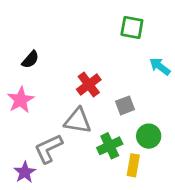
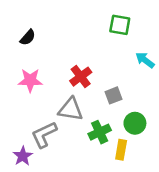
black semicircle: (30, 60) -> (28, 37), moved
pink star: (21, 100) -> (30, 80), moved, turned 30

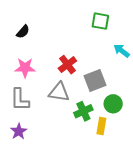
gray square: (113, 95) -> (95, 80), size x1.5
gray L-shape: (44, 135) -> (20, 100), moved, turned -65

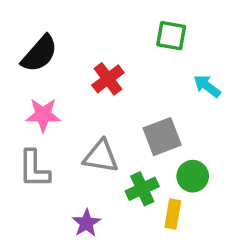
black semicircle: (23, 32) -> (40, 54), size x1.6
red cross: (67, 65) -> (108, 79), moved
purple star: (19, 131) -> (86, 223), moved

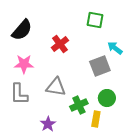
gray square: (162, 137) -> (100, 66), moved

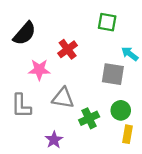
pink star: (24, 64) -> (39, 70), moved
gray square: (100, 66) -> (113, 74), turned 30
yellow rectangle: (96, 119) -> (128, 134), moved

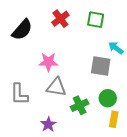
red cross: (68, 49) -> (60, 19), moved
pink star: (39, 70) -> (48, 62), moved

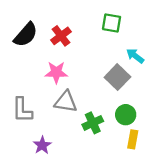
red cross: (60, 19) -> (61, 36), moved
gray square: (101, 66) -> (117, 77), turned 35
purple star: (48, 124) -> (42, 145), moved

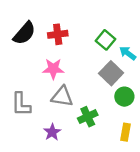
green square: (112, 23) -> (105, 40), moved, turned 30
red cross: (61, 36) -> (58, 34), turned 30
green circle: (126, 115) -> (124, 97), moved
purple star: (42, 145) -> (52, 132), moved

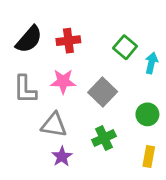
cyan arrow: (128, 53) -> (151, 63), turned 66
gray square: (111, 73) -> (103, 92), moved
gray triangle: (62, 97) -> (54, 125), moved
gray L-shape: (21, 104) -> (25, 89), moved

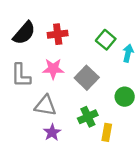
yellow rectangle: (149, 156) -> (107, 132), moved

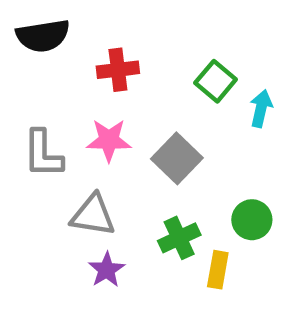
black semicircle: (24, 33) -> (43, 36), moved, turned 40
green circle: (125, 97) -> (252, 220), moved

